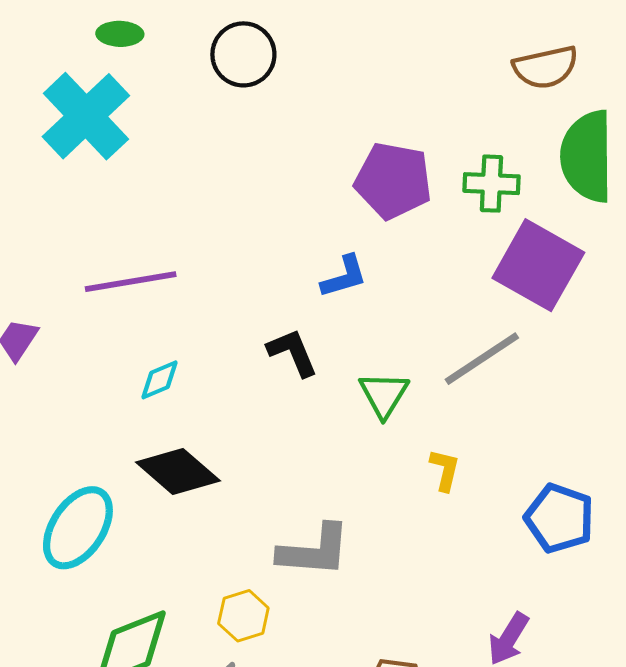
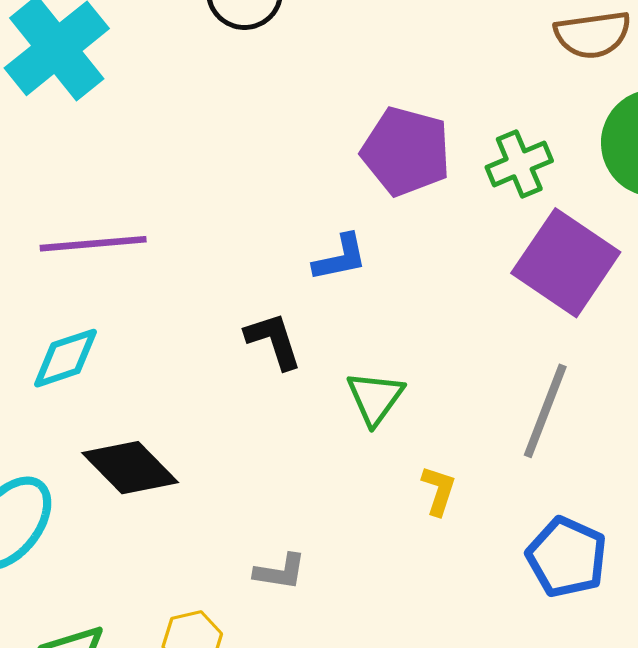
green cross: (491, 184) -> (519, 164), turned -30
gray line: (482, 359) -> (545, 411), moved, turned -40
cyan diamond: (160, 380) -> (65, 358), moved, size x1.4
gray L-shape: (314, 551) -> (280, 572), size x0.6

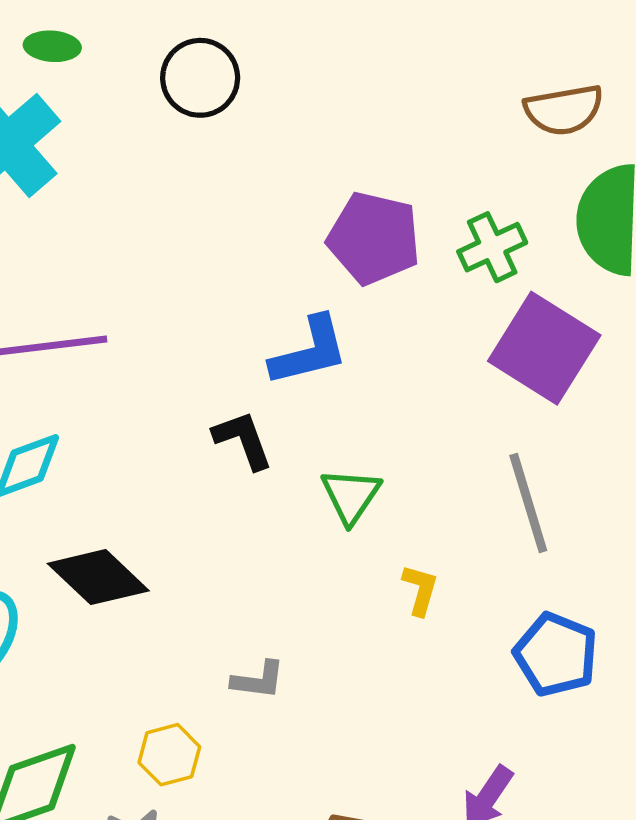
blue L-shape: (340, 258) -> (309, 351), size x1.4
gray line: (545, 411) -> (528, 503), turned -36

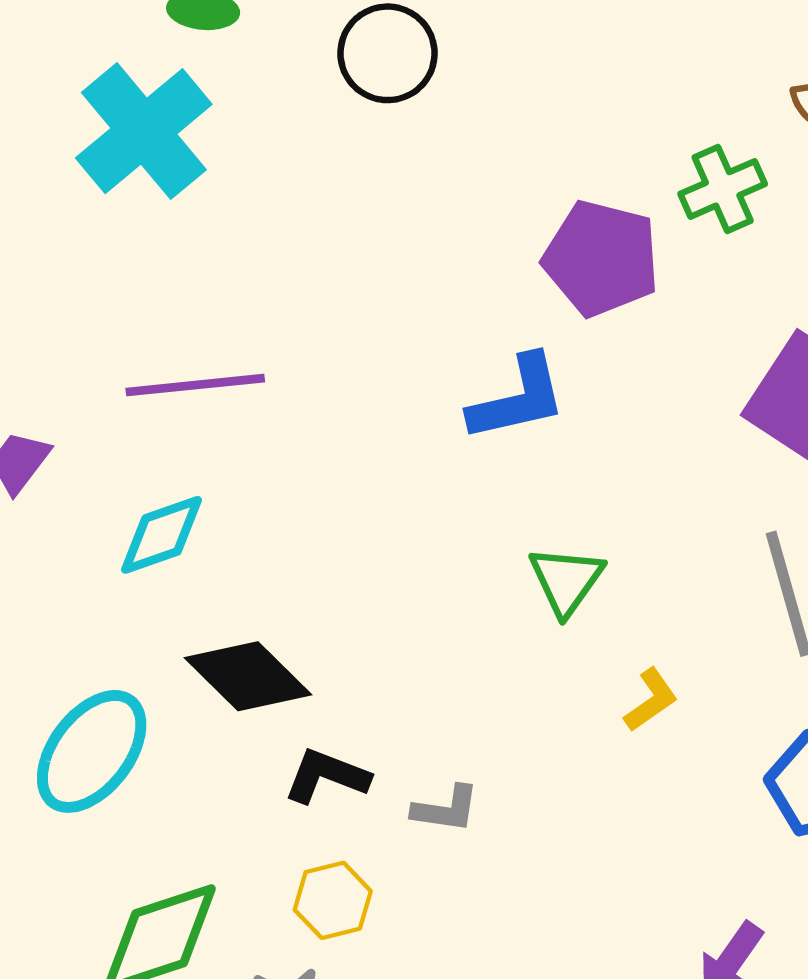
green cross: (492, 247) -> (723, 189), moved
black L-shape: (243, 440) -> (327, 776), moved, turned -50
yellow L-shape: (420, 590) -> (651, 700), turned 38

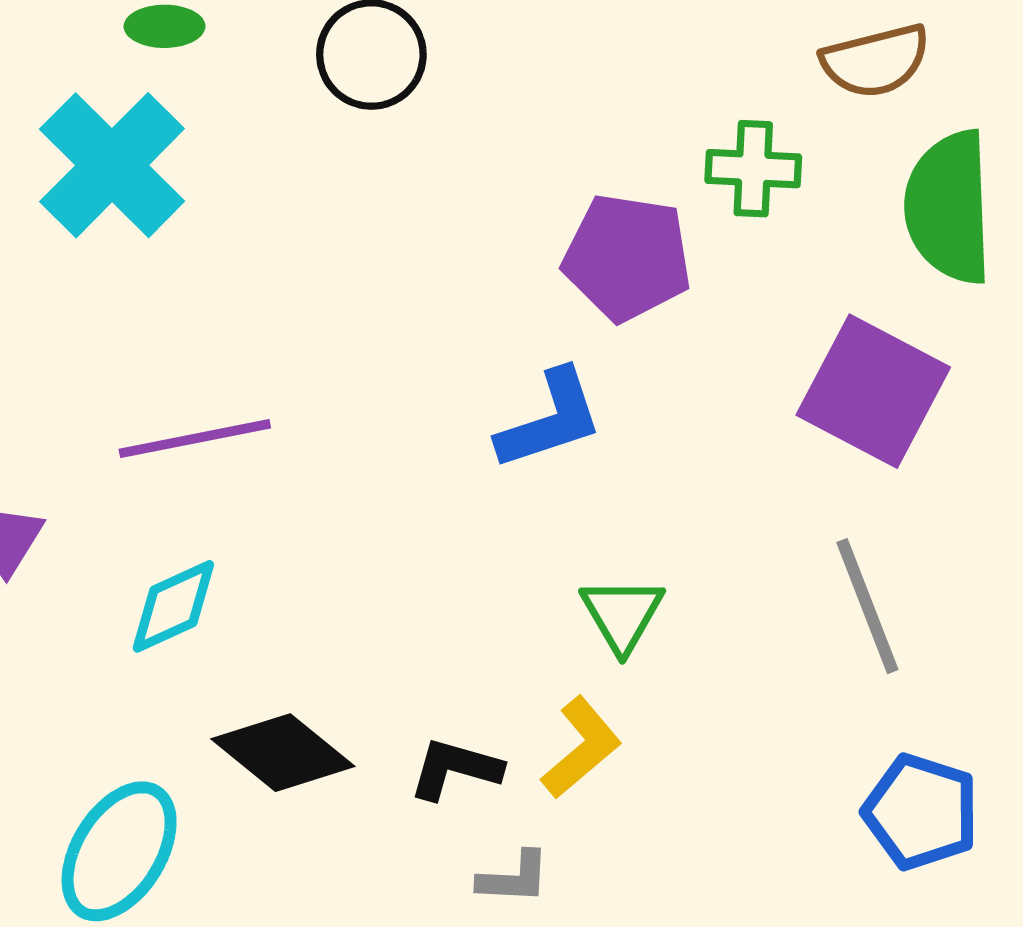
green cross: (723, 189) -> (753, 169), turned 32
yellow L-shape: (651, 700) -> (581, 748), moved, size x1.4
black L-shape: (327, 776) -> (455, 769), moved

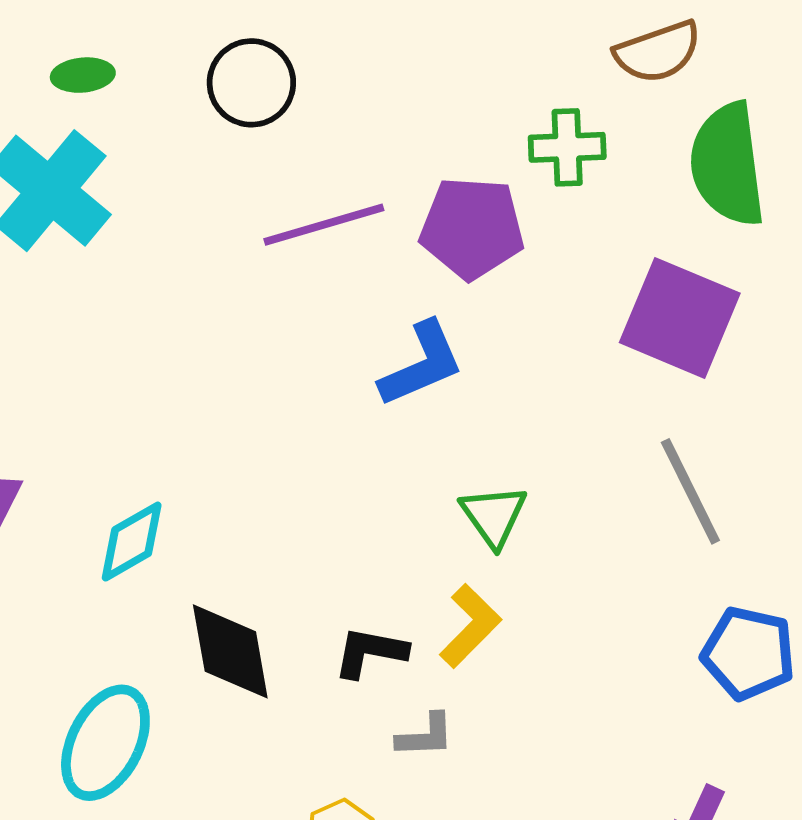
purple line: (195, 439) -> (324, 225), moved
black diamond: (283, 753) -> (230, 651), turned 46

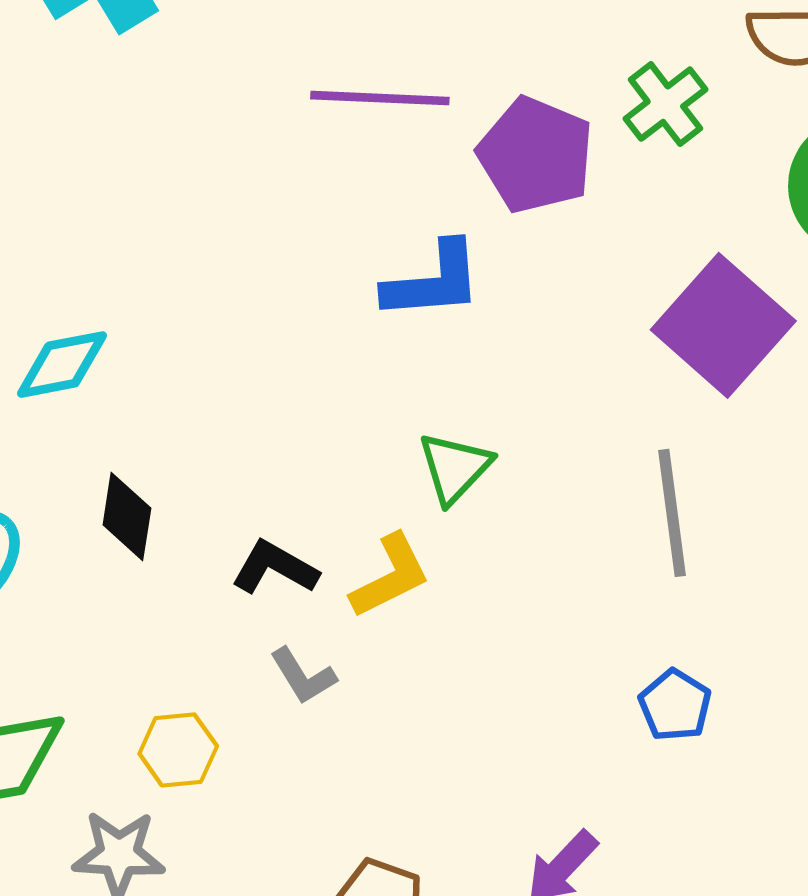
green cross: (567, 147) -> (665, 104), turned 36
black diamond: (230, 651) -> (127, 517), size x0.7
blue pentagon: (748, 653) -> (675, 705), size x0.7
gray L-shape: (425, 736) -> (303, 676), turned 42

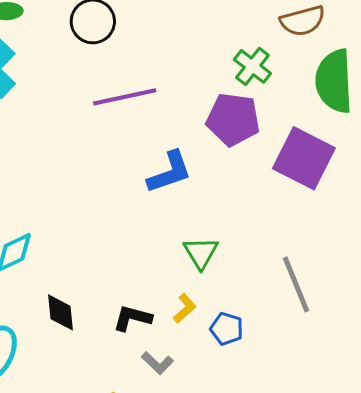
purple pentagon: (536, 155) -> (233, 119), moved
gray line: (672, 513) -> (296, 284), moved
yellow L-shape: (390, 576) -> (185, 308), size x0.7
blue pentagon: (675, 705) -> (227, 329), moved

